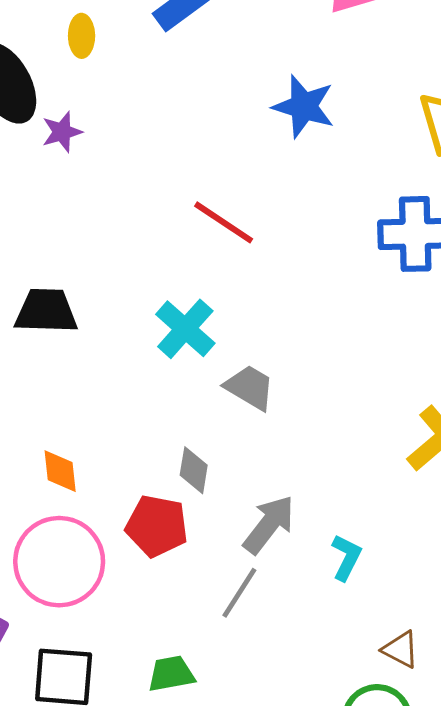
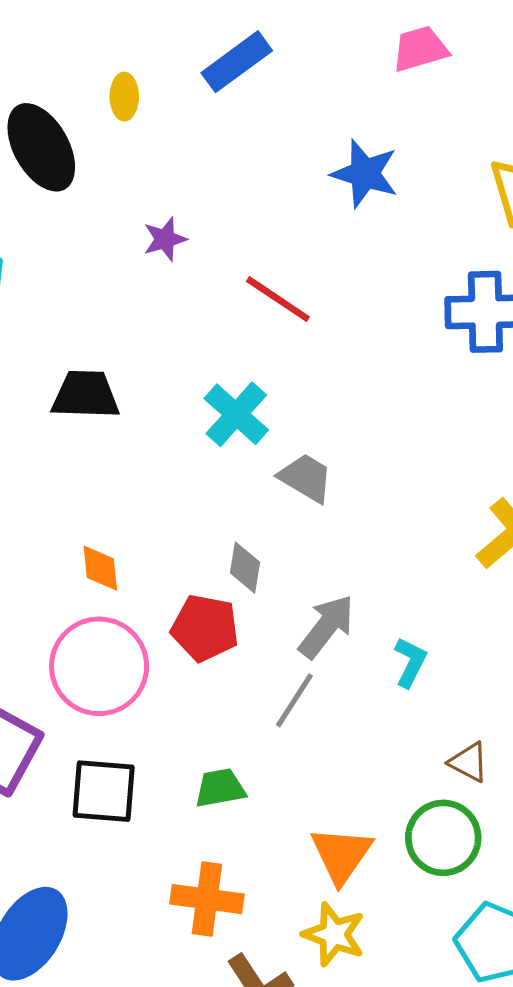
purple star: (62, 132) -> (165, 239), moved

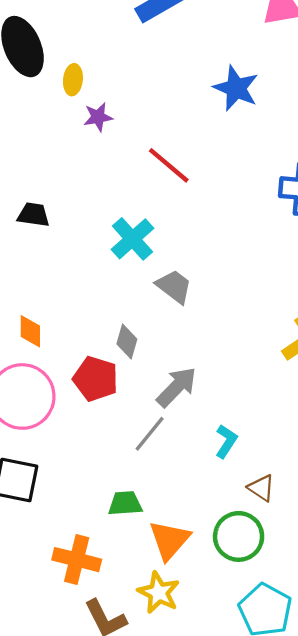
yellow ellipse: (124, 97) -> (73, 80), moved
black trapezoid: (85, 395) -> (33, 215), size x0.7
cyan L-shape: (410, 662) -> (226, 441), moved
green trapezoid: (220, 788) -> (125, 503), moved

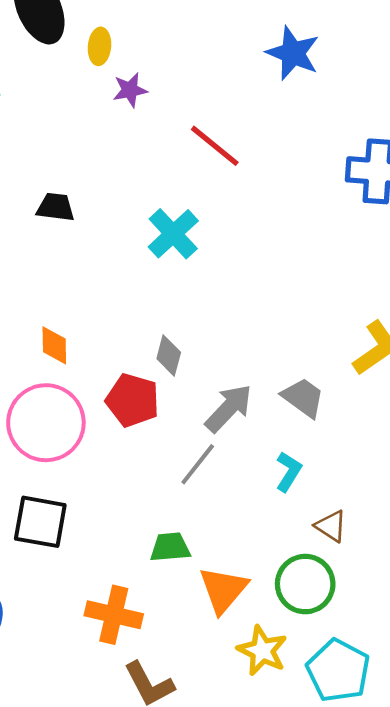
gray trapezoid: (174, 286) -> (303, 398), moved
yellow star: (159, 593) -> (262, 651), moved

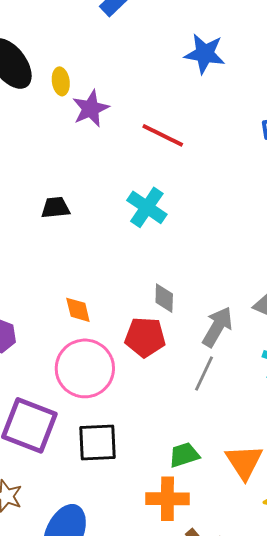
purple star: (130, 90) -> (91, 109), size x1.4
green trapezoid: (170, 547) -> (184, 455), moved

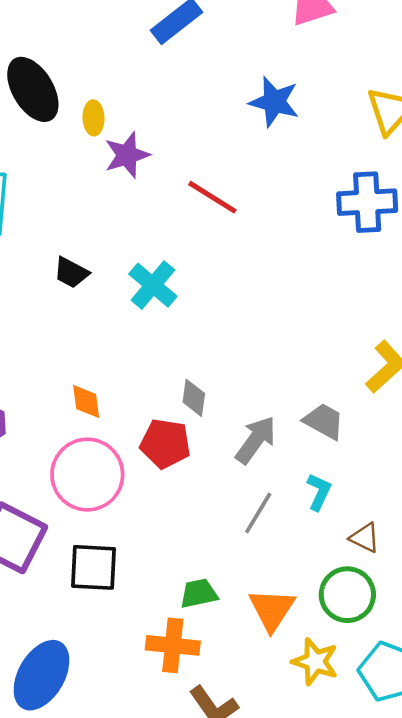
cyan cross: (147, 207) -> (153, 285), moved
black trapezoid: (55, 208) -> (71, 273), turned -152
gray line: (204, 373) -> (258, 513), moved

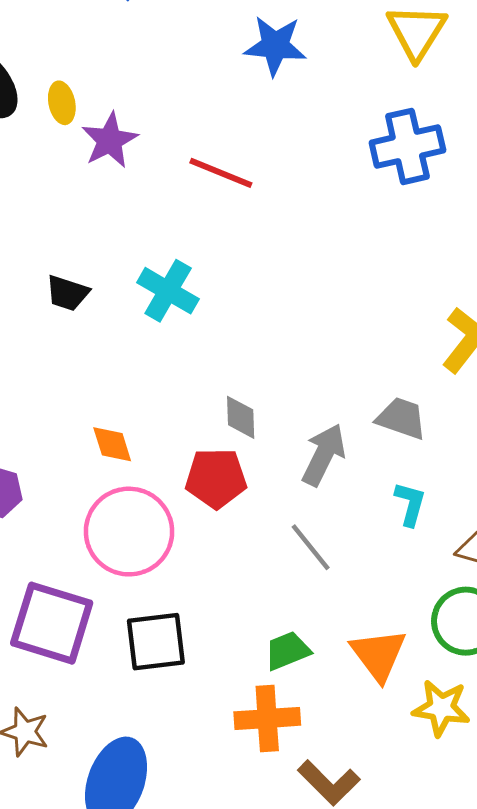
gray line: (258, 513) -> (311, 547), moved, turned -60

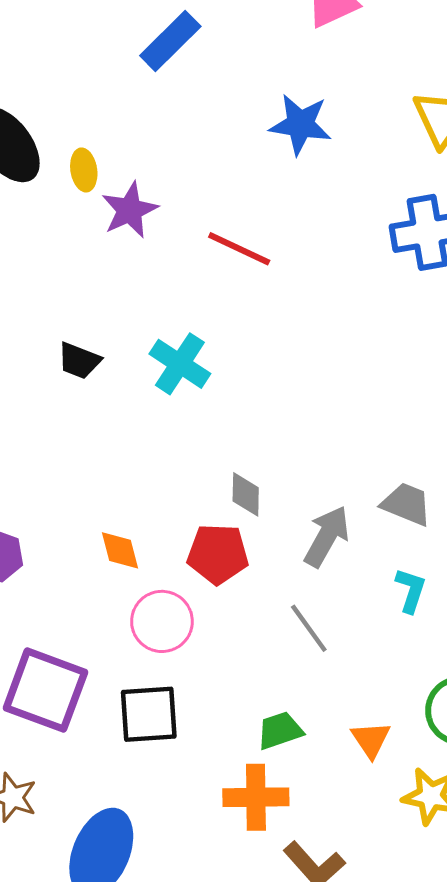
orange diamond: (112, 444) -> (120, 550), moved
pink circle: (129, 532) -> (162, 621), moved, size x0.7
orange triangle: (378, 655) -> (371, 739), size x0.7

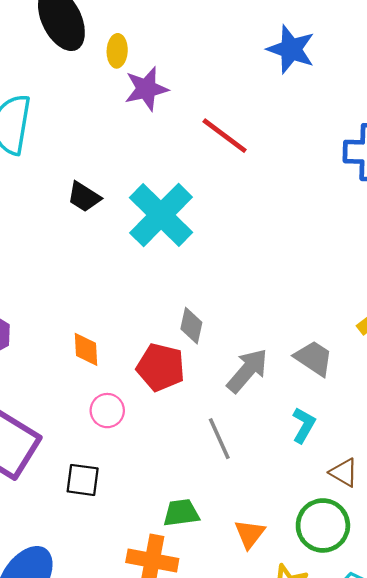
cyan cross: (180, 364) -> (161, 215), size x1.4
pink circle: (162, 621) -> (107, 411), size x0.7
black square: (149, 714) -> (83, 480), size x0.7

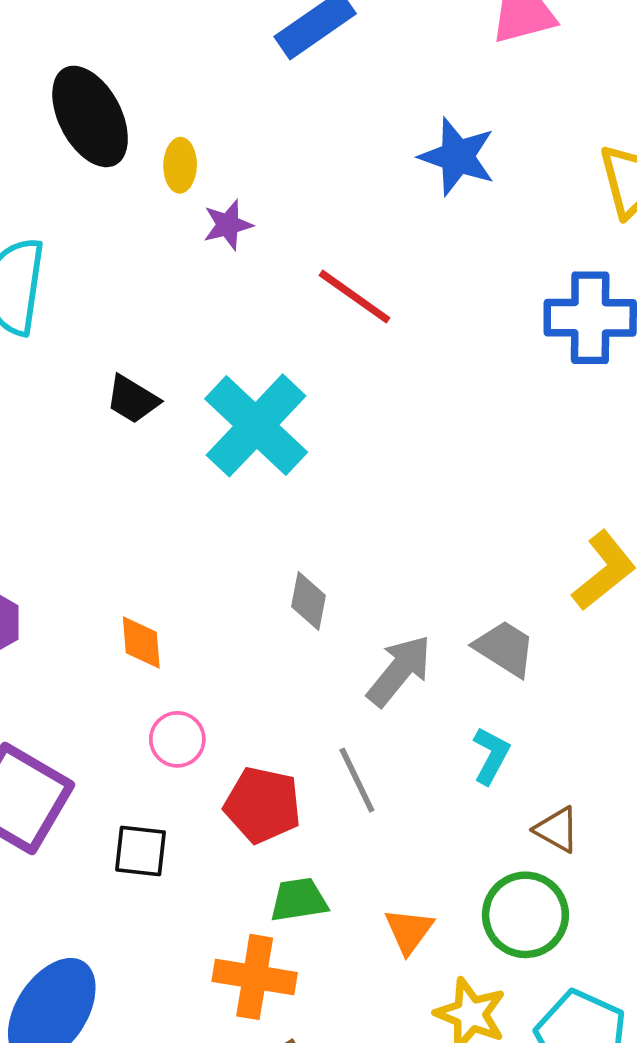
purple star: (146, 89) -> (228, 225), size x0.7
red pentagon: (161, 367) -> (263, 805), moved

